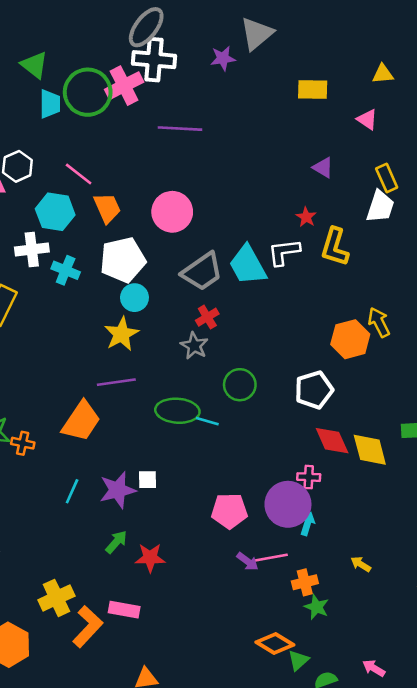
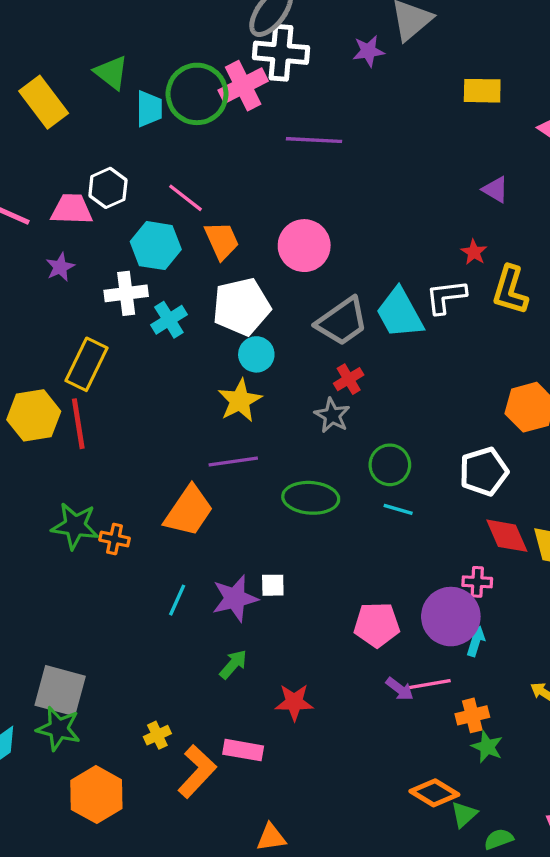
green triangle: (34, 65) -> (111, 73), moved
cyan cross: (66, 270) -> (169, 320), turned 36
cyan line: (207, 421) -> (398, 509), moved
red star: (150, 558) -> (294, 702), moved
yellow cross: (56, 598) -> (157, 735), size x0.6

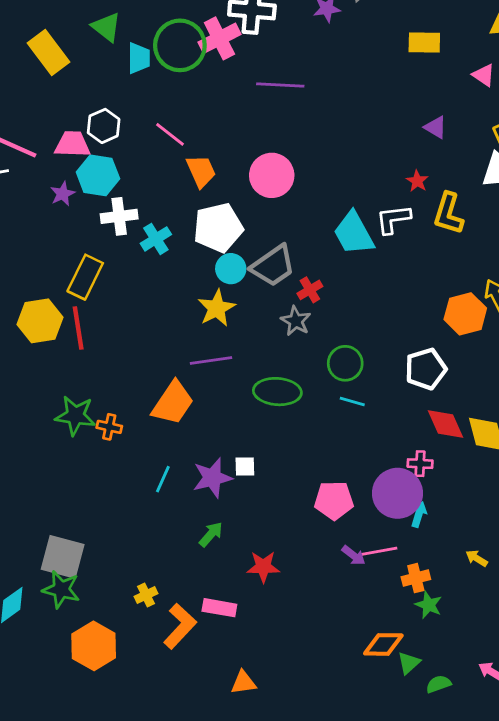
cyan hexagon: (156, 246) -> (98, 175), moved
gray trapezoid: (342, 321) -> (273, 266), moved
orange diamond: (434, 793) -> (383, 644), turned -30

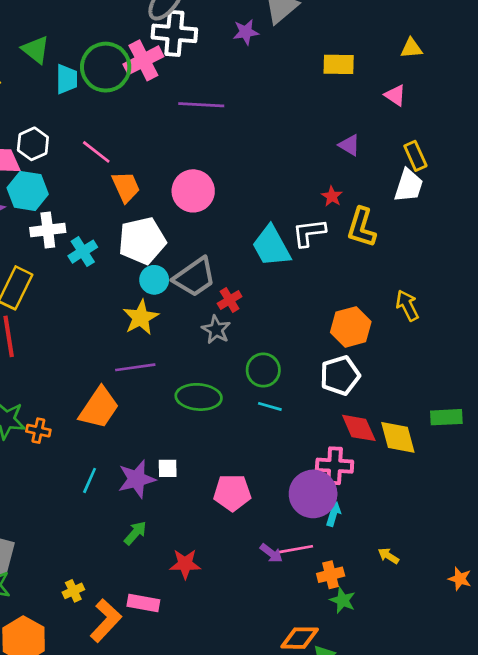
orange hexagon: (465, 314) -> (351, 327), moved
pink cross: (420, 464) -> (335, 466), size x1.5
pink pentagon: (334, 500) -> (232, 493), moved

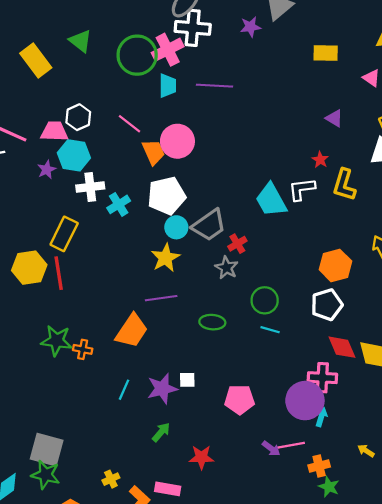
cyan trapezoid: (67, 79) -> (168, 86), moved
pink circle: (193, 191) -> (177, 141), moved
green ellipse: (199, 397) -> (212, 322), size x0.7

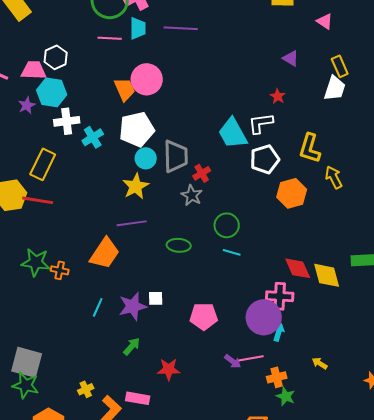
pink line: (129, 124) -> (110, 38), moved, turned -35
yellow L-shape: (344, 185) -> (310, 148), moved
gray trapezoid: (209, 225) -> (176, 156), turned -56
red line: (59, 273) -> (38, 200), turned -72
white pentagon: (327, 305) -> (265, 159), moved

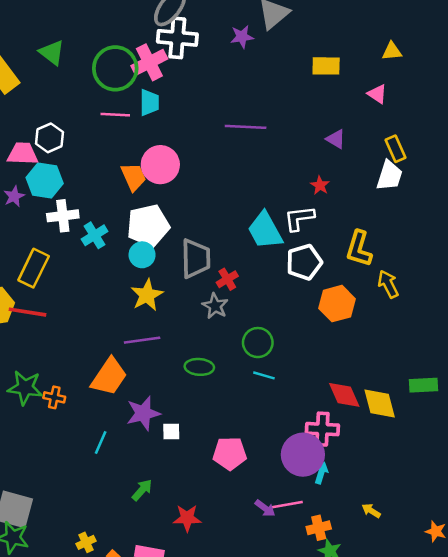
purple line: (181, 28) -> (246, 127), moved
cyan circle: (146, 158) -> (142, 255), moved
purple star: (133, 306) -> (143, 413), moved

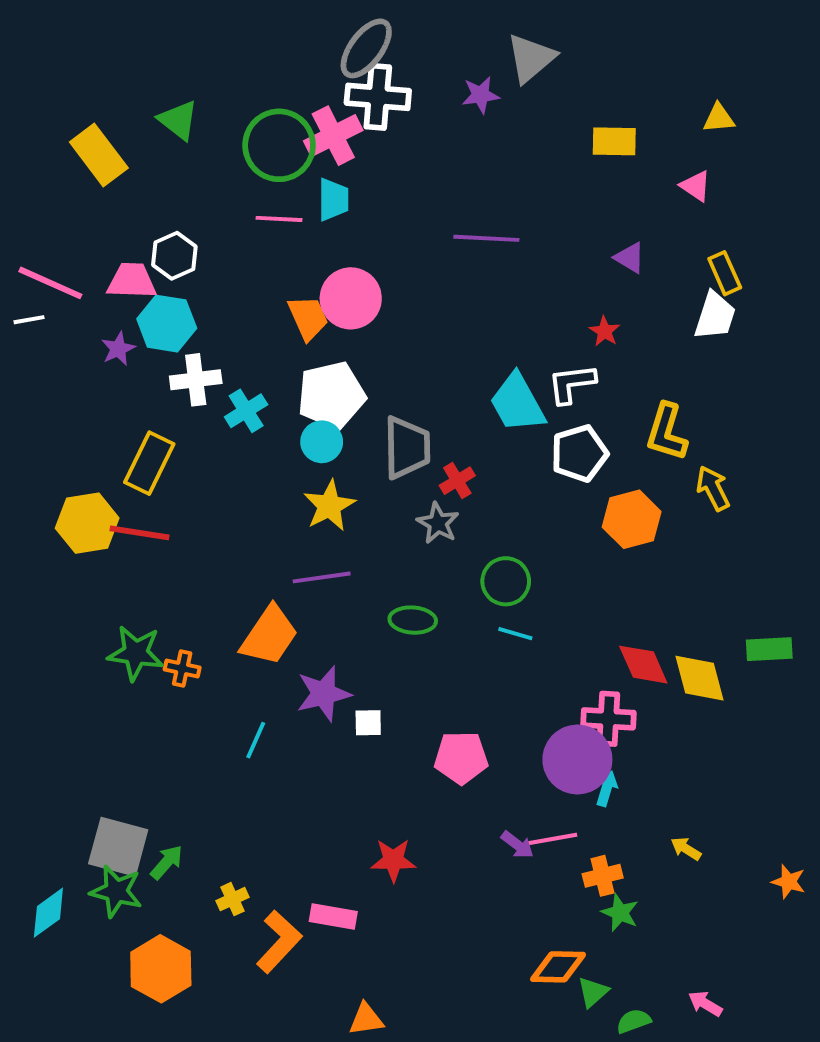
green arrow: (142, 490) -> (167, 862), moved

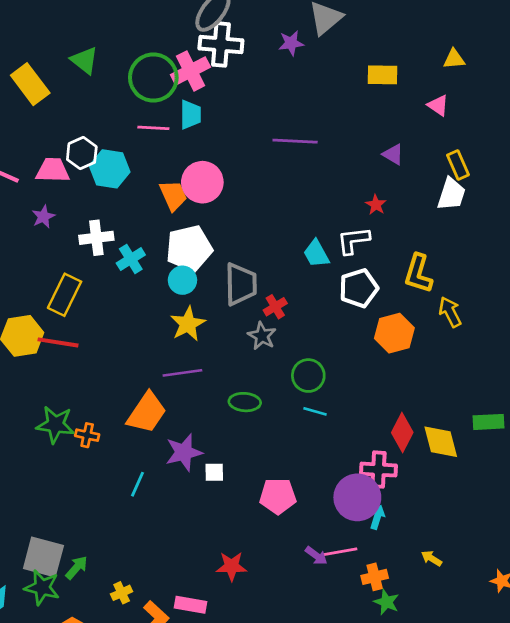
cyan hexagon: (167, 324) -> (110, 169), moved
cyan trapezoid: (517, 403) -> (316, 254), size x0.7
red diamond: (643, 665) -> (402, 433), turned 51

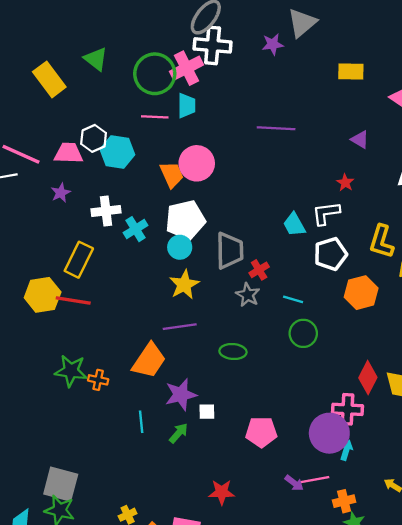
green circle: (308, 376) -> (303, 333), moved
cyan line: (315, 411) -> (293, 299), moved
cyan line: (137, 484) -> (141, 422), turned -30
green arrow: (77, 568) -> (179, 433), moved

